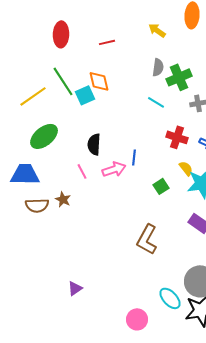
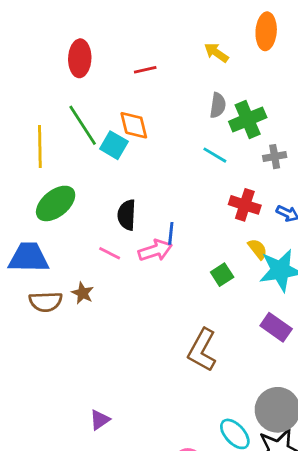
cyan square: (85, 95) -> (114, 145), turned -36
yellow line: (33, 96) -> (40, 147), turned -56
blue line: (134, 157) -> (171, 233), moved
pink line: (82, 171) -> (110, 253), turned -35

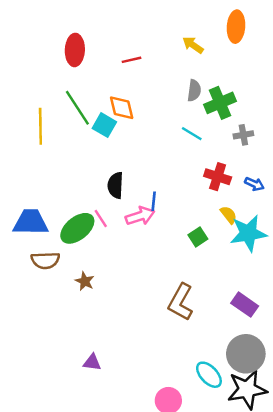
green ellipse: (56, 203) -> (77, 228), moved
pink line: (110, 253) -> (101, 218), turned 30
brown star: (83, 293) -> (85, 281), moved
purple rectangle: (276, 327) -> (245, 305), moved
purple triangle: (100, 420) -> (92, 362), turned 42

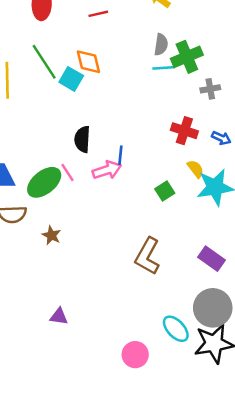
cyan line: (192, 134) -> (163, 68), moved, turned -35

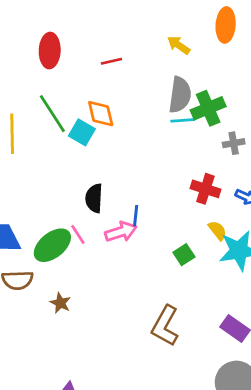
gray semicircle: (161, 45) -> (180, 95), size x1.5

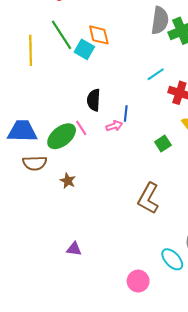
cyan line: (183, 120) -> (156, 74), moved, turned -30
pink arrow: (121, 232) -> (114, 126), size x0.7

